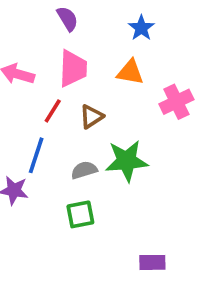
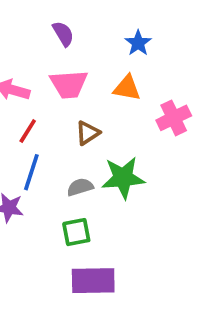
pink trapezoid: (73, 68) -> (69, 84), turned 84
red line: (53, 111) -> (28, 131), moved
purple rectangle: (152, 262) -> (93, 281), moved, size x1.6

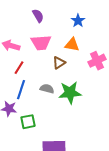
brown triangle: (88, 133) -> (59, 63), moved
gray semicircle: (80, 187) -> (47, 89), moved, turned 32
green square: (76, 232) -> (28, 122), moved

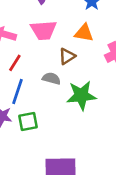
gray semicircle: (47, 89) -> (51, 78), moved
green square: (28, 122) -> (28, 121), moved

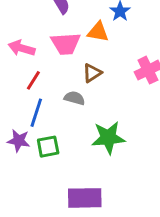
orange triangle: (84, 33) -> (98, 32), moved
green star: (81, 95) -> (108, 138), moved

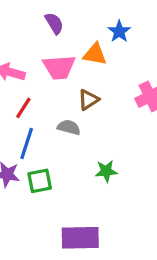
green star: (108, 138) -> (106, 171), size x0.6

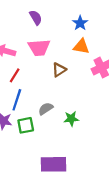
orange triangle: (95, 54) -> (81, 46), moved
gray semicircle: (69, 127) -> (46, 109), moved, turned -48

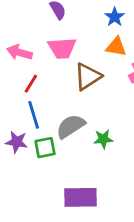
brown triangle: (59, 70) -> (88, 77), size x1.5
blue line: (17, 100) -> (34, 115), turned -35
gray semicircle: (46, 109) -> (71, 126), size x1.5

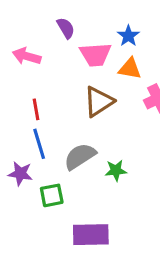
pink trapezoid: (62, 48) -> (95, 55), moved
pink arrow: (19, 52) -> (27, 56), moved
red line: (31, 84) -> (36, 109), turned -42
green square: (45, 148) -> (52, 195), moved

